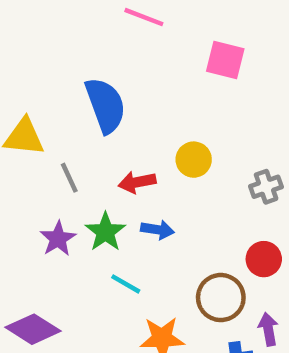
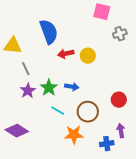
gray line: (69, 178) -> (26, 69), moved
red arrow: (137, 182) -> (66, 54), moved
gray cross: (266, 187) -> (120, 34), moved
brown circle: (221, 298) -> (88, 112), moved

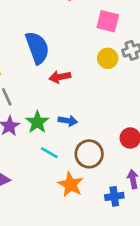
yellow circle: (88, 56) -> (108, 58), moved
orange star: (74, 135) -> (70, 184), turned 30

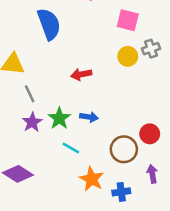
blue semicircle: (37, 48) -> (49, 24), moved
brown circle: (89, 154) -> (124, 149), moved
blue cross: (114, 196) -> (121, 192), moved

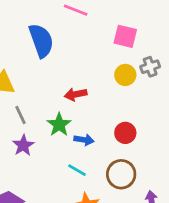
green star: (59, 118) -> (59, 125), moved
red circle: (150, 134) -> (125, 133), moved
cyan line: (71, 148) -> (77, 170), moved

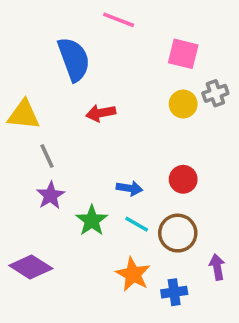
red arrow: (76, 94) -> (101, 113), moved
green star: (59, 125) -> (92, 221), moved
cyan line: (77, 170) -> (137, 224), moved

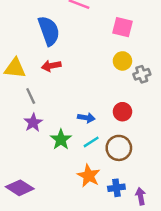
gray cross: (215, 93) -> (142, 74), moved
red arrow: (101, 113) -> (51, 66), moved
cyan line: (137, 224) -> (91, 142), turned -63
purple diamond: (31, 267) -> (20, 188), moved
purple arrow: (217, 267) -> (141, 196), moved

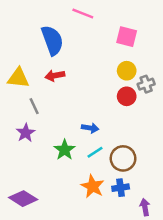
red circle: (122, 112) -> (127, 96), moved
purple star: (33, 123) -> (26, 133), moved
blue cross: (116, 188) -> (121, 188), moved

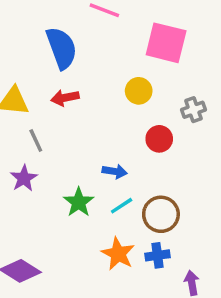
pink square: (127, 37) -> (166, 43), size x1.4
yellow circle: (127, 71) -> (139, 91), moved
red circle: (127, 96) -> (159, 139), moved

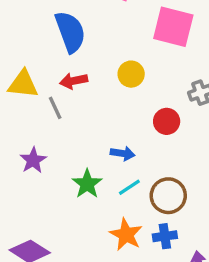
yellow circle: (139, 91) -> (131, 74), moved
gray line: (36, 141) -> (55, 108), moved

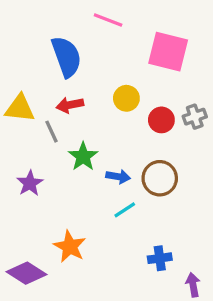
red circle: (167, 121) -> (161, 120), moved
green star: (87, 184) -> (83, 157), moved
brown circle: (168, 196) -> (160, 178), moved
orange star: (126, 235) -> (70, 247), moved

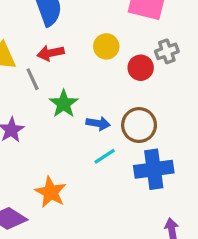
gray cross: (195, 117) -> (167, 51), moved
blue cross: (160, 258) -> (154, 169), moved, size x1.6

